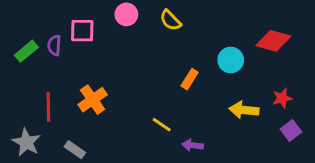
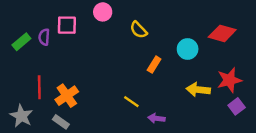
yellow semicircle: (170, 20) -> (139, 30), moved
red star: (282, 98) -> (229, 80), size x1.5
orange cross: (93, 100) -> (67, 96), moved

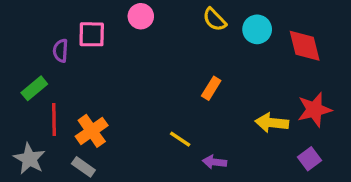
yellow semicircle: (139, 30) -> (215, 20), moved
red diamond: (222, 33) -> (305, 46), turned 60
green rectangle: (21, 42) -> (34, 88), moved
cyan circle: (188, 49) -> (257, 29), moved
purple square: (237, 106) -> (310, 159), moved

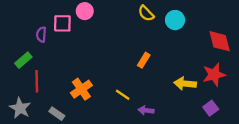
pink circle: (141, 16) -> (85, 11), moved
red diamond: (305, 46) -> (220, 41), moved
orange cross: (92, 131) -> (81, 89), moved

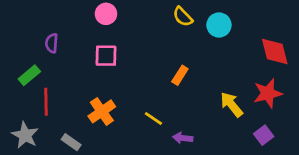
pink square: (62, 23) -> (106, 56), moved
yellow arrow: (185, 84) -> (232, 105), turned 45

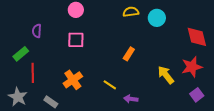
yellow semicircle: (183, 17) -> (131, 12), turned 126
purple square: (264, 135) -> (197, 95), moved

